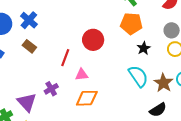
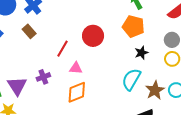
cyan semicircle: (138, 76) -> (131, 79), turned -125
orange diamond: (87, 98) -> (77, 92), turned -30

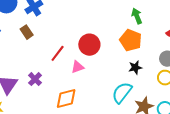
pink triangle: (76, 68) -> (78, 67), moved, turned -32
purple cross: (43, 77) -> (35, 79), turned -32

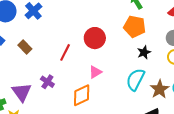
brown rectangle: (27, 32) -> (25, 47), moved
pink triangle: (78, 67) -> (95, 72), moved

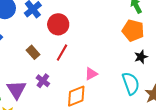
red circle: (95, 38) -> (58, 24), moved
brown rectangle: (25, 47) -> (33, 52), moved
cyan semicircle: (135, 79) -> (131, 83), turned 130

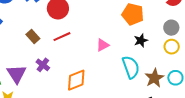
red line: (62, 53) -> (62, 37), turned 36
pink triangle: (91, 74) -> (103, 45), moved

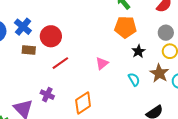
brown rectangle: (33, 36) -> (29, 50), moved, turned -32
cyan semicircle: (131, 67) -> (134, 79), size x0.6
brown star: (154, 78) -> (159, 73), moved

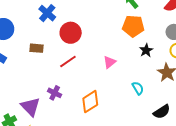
blue cross: (23, 27) -> (47, 13), moved
red circle: (51, 36) -> (71, 33), moved
cyan semicircle: (134, 79) -> (138, 88), moved

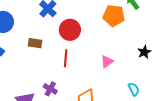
orange pentagon: (133, 26) -> (114, 16), moved
red line: (68, 61) -> (66, 58), turned -54

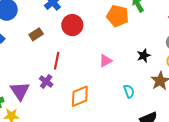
brown rectangle: (35, 43) -> (36, 34), turned -48
red line: (66, 58) -> (57, 61), moved

